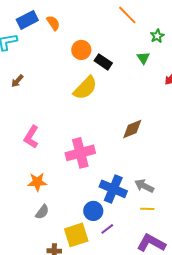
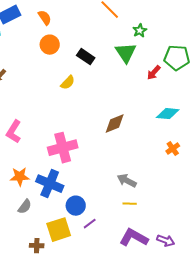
orange semicircle: (53, 23) -> (45, 18), moved
orange circle: (81, 50) -> (50, 45), moved
green triangle: (143, 58) -> (126, 53), size x1.6
yellow semicircle: (85, 88) -> (68, 83), size x0.6
blue cross: (113, 189) -> (50, 184), moved

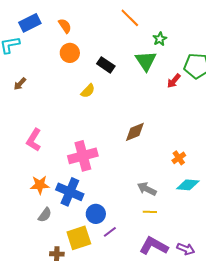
cyan diamond: (168, 114) -> (188, 185), moved
orange cross: (173, 149) -> (179, 158), moved

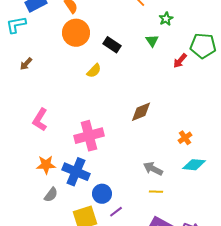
orange circle: (70, 53) -> (76, 33), size x1.4
green triangle: (146, 61) -> (152, 41), size x0.6

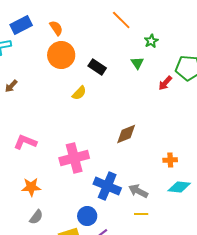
pink L-shape: (40, 120) -> (25, 142), turned 80
orange cross: (185, 138) -> (170, 160), turned 32
blue cross: (76, 172) -> (107, 186), moved

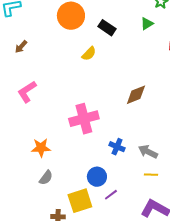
green triangle: (137, 63) -> (147, 24), turned 32
pink L-shape: (25, 142) -> (27, 92), moved, turned -55
blue cross: (107, 186) -> (117, 147), size x0.6

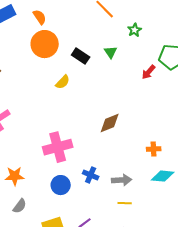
green triangle: (147, 24) -> (111, 52), moved, turned -32
gray arrow: (148, 152) -> (122, 180), turned 150
blue circle: (97, 177) -> (61, 185), moved

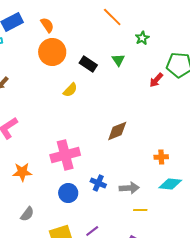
orange star: (15, 176) -> (22, 172), moved
yellow line: (125, 203) -> (140, 210), moved

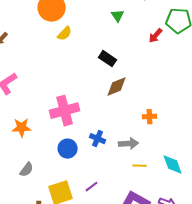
black rectangle: (88, 64) -> (108, 59), moved
yellow semicircle: (70, 90) -> (65, 34), moved
orange cross: (161, 157) -> (150, 117), moved
cyan diamond: (170, 184) -> (173, 165), moved, turned 65

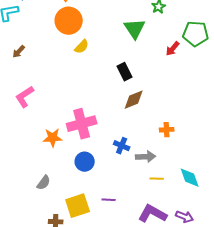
green triangle: (118, 16) -> (135, 29), size x1.6
black rectangle: (108, 59) -> (125, 72), turned 30
orange star: (22, 128) -> (53, 138), moved
blue cross: (98, 139) -> (122, 146), moved
purple line: (92, 187) -> (109, 200), turned 40

